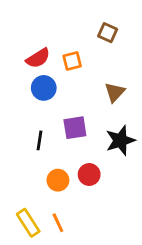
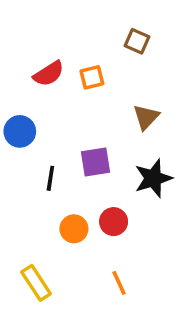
blue circle: (44, 88) -> (20, 131), moved
orange line: (58, 223) -> (119, 283), moved

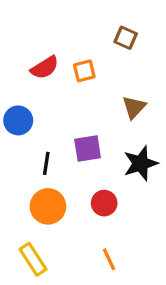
orange circle: (74, 229) -> (48, 206), moved, size x1.4

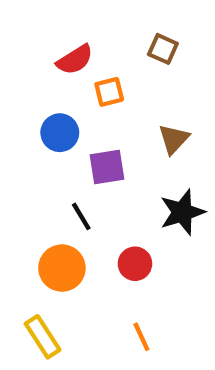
red semicircle: (45, 68) -> (75, 60), moved
blue circle: (18, 120) -> (60, 133), moved
purple square: (88, 149) -> (107, 167), moved
black line: (46, 163) -> (81, 216), moved, turned -40

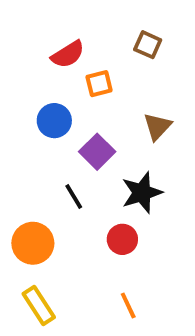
purple square: (107, 167) -> (97, 152), turned -36
black star: (182, 212) -> (142, 193), moved
orange circle: (62, 268) -> (33, 243), moved

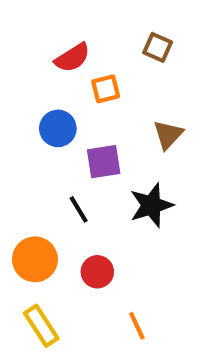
purple square: (97, 152) -> (104, 162), turned 36
red circle: (122, 239) -> (97, 272), moved

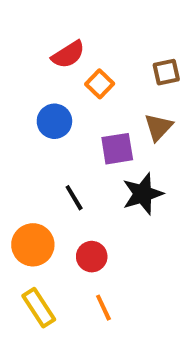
brown square: (158, 47) -> (166, 72), moved, turned -36
orange square: (106, 89) -> (100, 84), turned -32
purple square: (104, 162) -> (117, 149), moved
orange line: (137, 326) -> (103, 308), moved

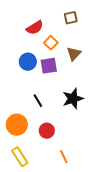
brown square: (166, 72) -> (71, 18), moved
brown triangle: (158, 127) -> (74, 54), moved
purple square: (117, 149) -> (49, 66), moved
orange line: (103, 308) -> (64, 157), moved

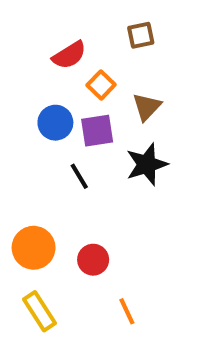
black star: (73, 99) -> (147, 164), moved
black line: (38, 101) -> (79, 176), moved

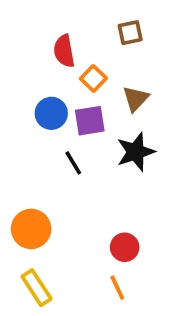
red semicircle: (69, 55) -> (64, 51), turned 112
red circle: (93, 260) -> (125, 247), moved

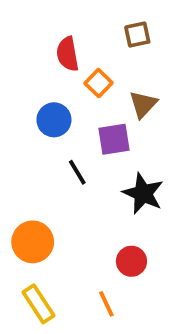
purple square: (90, 121) -> (114, 139), moved
black star: (136, 152) -> (143, 193), moved, turned -30
orange line: (117, 288) -> (106, 304), moved

